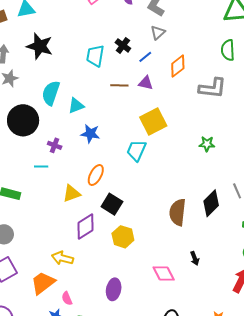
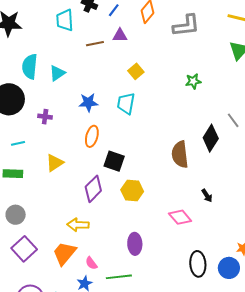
yellow square: (153, 122) -> (136, 71), size x0.6
blue star: (90, 134) -> (88, 102), moved
cyan line: (41, 167) -> (18, 143), moved
yellow triangle: (72, 194) -> (55, 163), moved

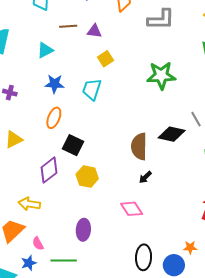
purple triangle: (120, 35) -> (94, 31), moved
cyan triangle: (57, 73) -> (45, 50), moved
green star: (193, 81) -> (161, 76), size x1.8
black diamond: (211, 138) -> (172, 134), turned 64
black arrow: (207, 196) -> (145, 177), moved, turned 72

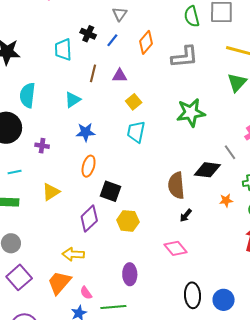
brown line: (68, 26) -> (93, 73), turned -66
cyan trapezoid: (92, 89) -> (136, 132), moved
orange star: (190, 247) -> (226, 200), moved

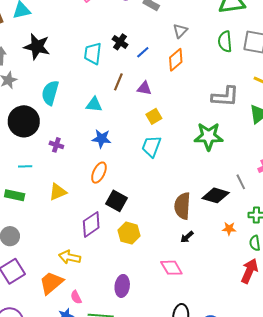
gray triangle: (120, 14) -> (180, 31), moved
gray L-shape: (185, 57) -> (225, 97), moved
cyan triangle: (73, 100) -> (94, 104), turned 30

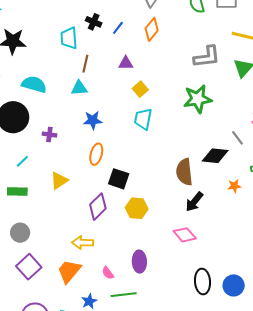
brown line: (118, 82) -> (85, 64), moved
cyan semicircle: (50, 93) -> (34, 84), turned 100
cyan line: (25, 166) -> (22, 161), turned -32
black arrow: (187, 237) -> (194, 202), size x1.5
pink semicircle: (76, 297) -> (108, 273), moved

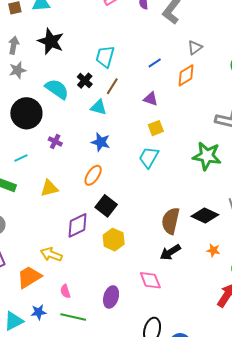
black cross: (94, 22) -> (85, 81), moved
purple ellipse: (139, 262) -> (111, 297), moved

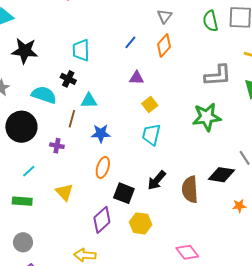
brown line: (112, 86) -> (72, 119), moved
yellow triangle: (49, 188) -> (64, 192), turned -42
black arrow: (170, 252) -> (157, 180), moved

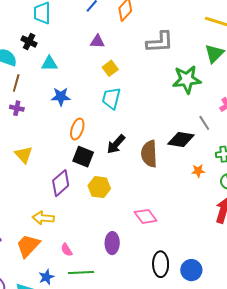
gray L-shape: (218, 75) -> (160, 42), moved
green star: (207, 117) -> (187, 80), moved
brown line: (72, 119) -> (16, 83), moved
orange ellipse: (103, 167) -> (77, 129), moved

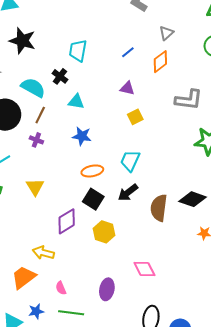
cyan trapezoid: (111, 98) -> (130, 161), moved
orange ellipse: (77, 129) -> (92, 171), turned 50

